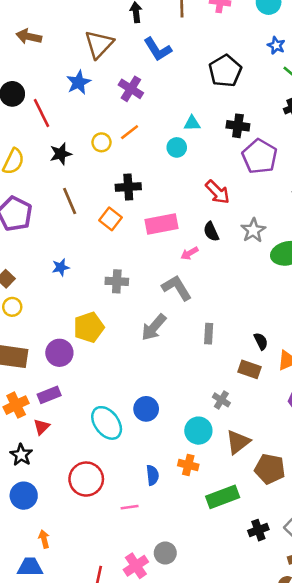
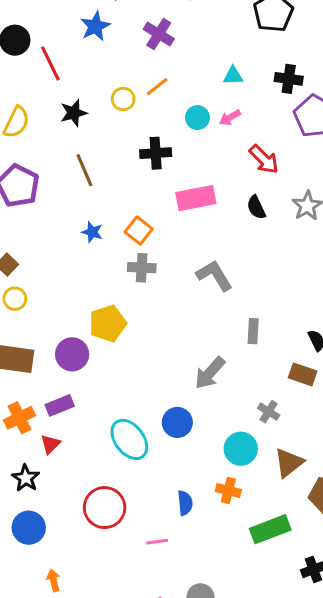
cyan circle: (177, 147) -> (197, 118), moved
orange square: (110, 219) -> (139, 231), moved
pink arrow: (189, 253) -> (230, 118), moved
blue star: (61, 267) -> (92, 232), moved, turned 30
gray arrow: (154, 327) -> (210, 373), moved

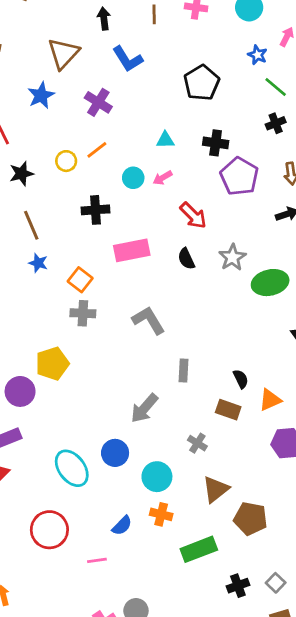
blue star: (92, 232) -> (38, 263), moved
cyan circle: (241, 449) -> (157, 477), moved
blue semicircle: (185, 503) -> (122, 526), turned 50

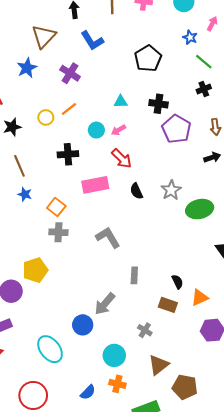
red arrow: (193, 215) -> (122, 159), moved
blue circle: (115, 453) -> (83, 325), moved

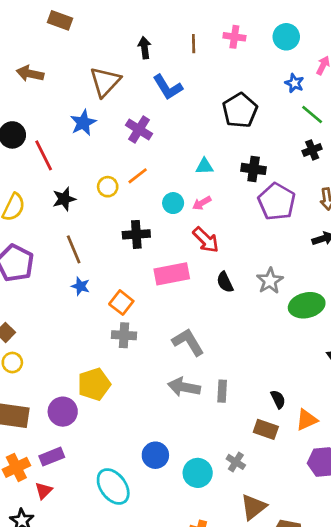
gray arrow: (105, 304) -> (184, 387), moved, turned 60
cyan circle: (114, 355) -> (198, 473), moved

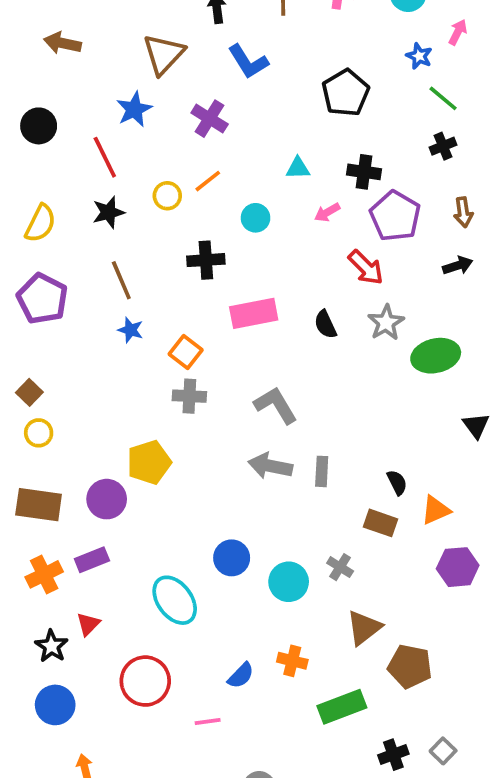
red line: (44, 155) -> (105, 157), moved
pink arrow: (202, 203) -> (327, 212), moved
red arrow: (206, 240) -> (366, 267), moved
red triangle: (44, 491) -> (88, 624), moved

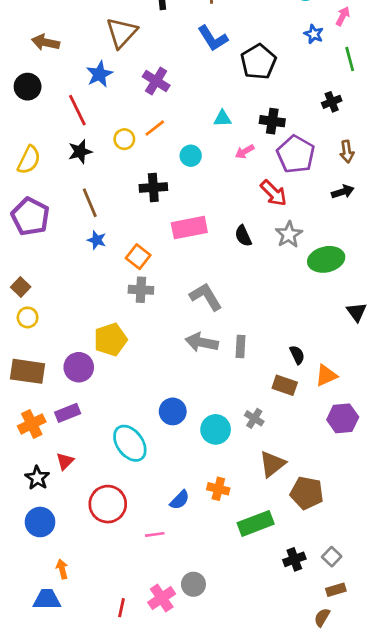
brown arrow: (63, 43) -> (46, 42), moved
blue L-shape: (248, 62) -> (213, 38), moved
green line: (443, 98) -> (350, 59), moved, turned 35

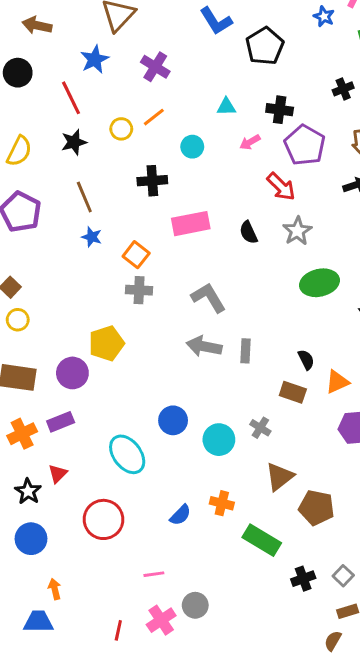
green ellipse: (326, 259) -> (319, 283), moved
green rectangle: (256, 523) -> (262, 540), turned 52
pink line: (155, 534) -> (154, 574), moved

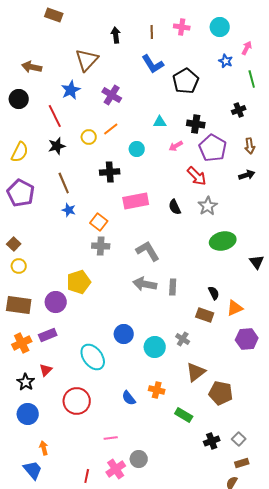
blue semicircle: (180, 515) -> (129, 398), turned 98
green rectangle: (262, 540) -> (184, 415), size x0.7
blue trapezoid: (38, 622) -> (33, 470), turned 50

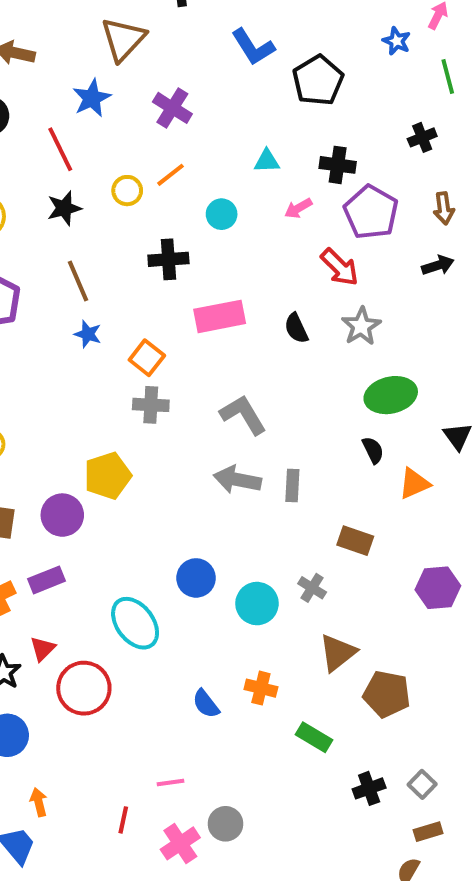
black semicircle: (214, 293) -> (373, 450), moved
orange triangle: (235, 308) -> (414, 484), moved
red circle: (77, 401) -> (84, 688), moved
red line: (87, 476) -> (123, 820), moved

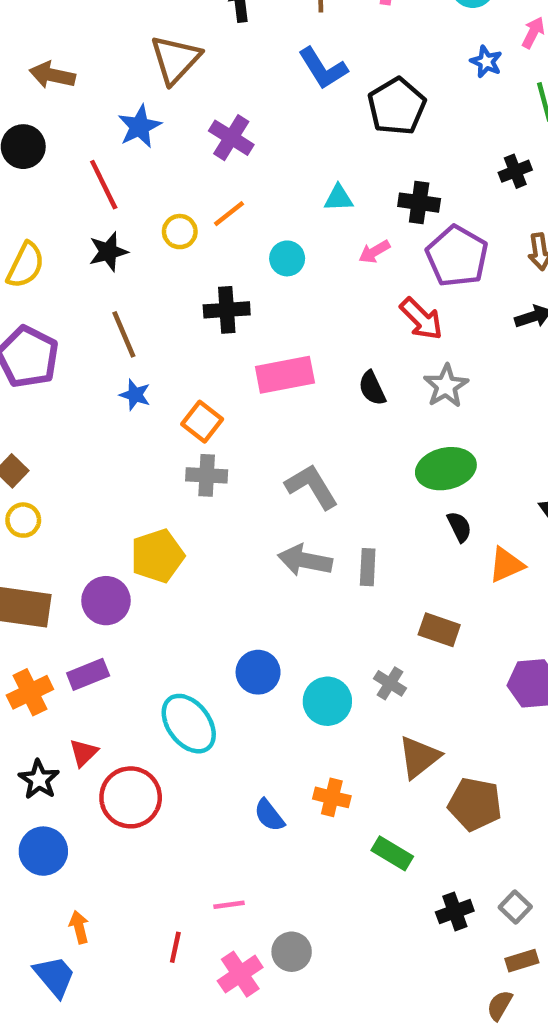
green ellipse: (391, 395) -> (446, 469), moved

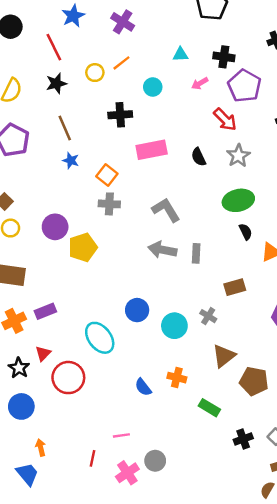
purple circle: (106, 601) -> (55, 227), moved
brown rectangle: (439, 630) -> (235, 287), turned -35

